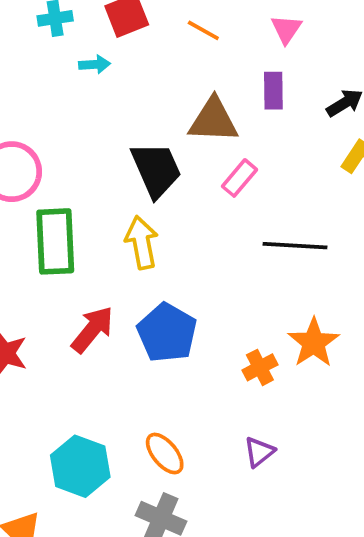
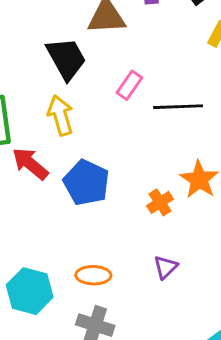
pink rectangle: (240, 178) -> (129, 85), moved
red arrow: (92, 330) -> (30, 164), moved, turned -84
orange ellipse: (165, 454) -> (93, 275), turned -44

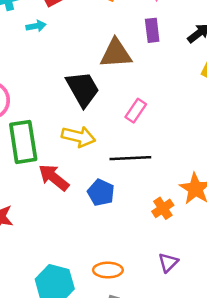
black line: (178, 107) -> (130, 158), moved
yellow arrow: (60, 115) -> (78, 137), turned 120
blue pentagon: (86, 183) -> (101, 193), size x0.7

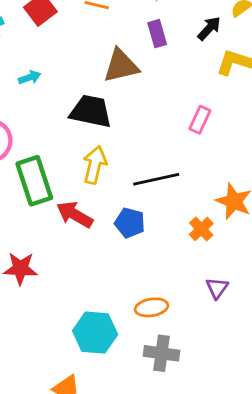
cyan arrow: (36, 26) -> (30, 77), moved
black trapezoid: (83, 89) -> (91, 111), turned -39
pink rectangle: (136, 111) -> (200, 120), moved
yellow arrow: (78, 137) -> (95, 165), turned -80

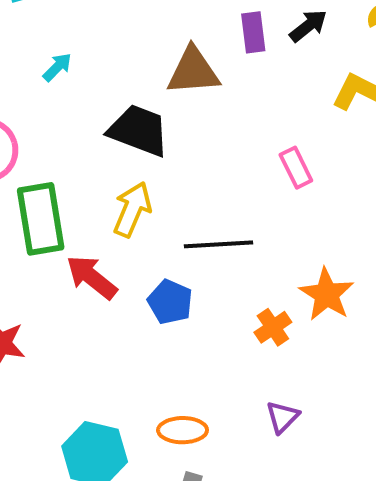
black arrow: (209, 28) -> (308, 26), moved
cyan arrow: (30, 77) -> (57, 67), turned -35
pink rectangle: (200, 120) -> (296, 168), turned -60

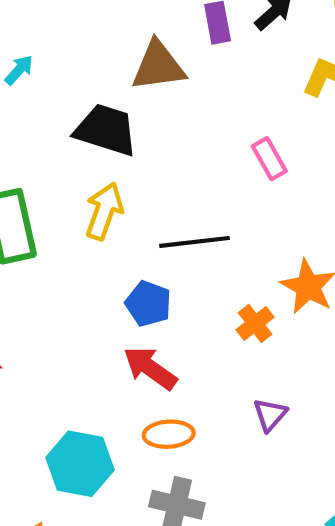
red arrow: (92, 277) -> (150, 368), moved

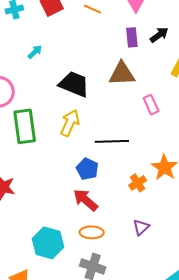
brown triangle: (158, 66) -> (122, 74), moved

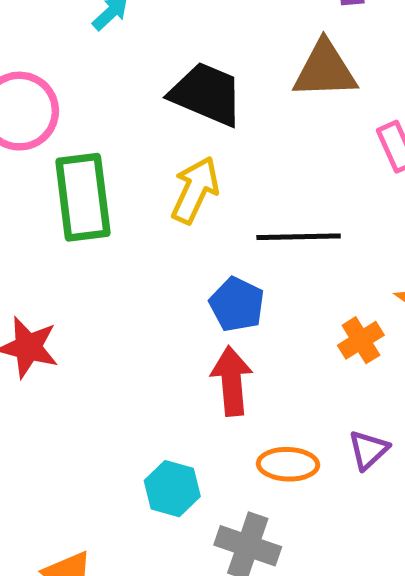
red arrow: (85, 200) -> (232, 381), turned 44
orange ellipse: (92, 232) -> (288, 464), moved
cyan hexagon: (48, 243) -> (172, 489), moved, size x0.7

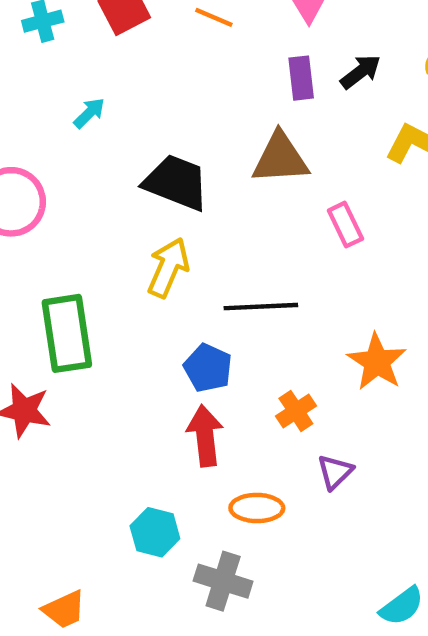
green rectangle: (83, 197) -> (67, 333), moved
orange cross: (361, 340) -> (296, 411), moved
purple triangle: (368, 450) -> (335, 472), moved

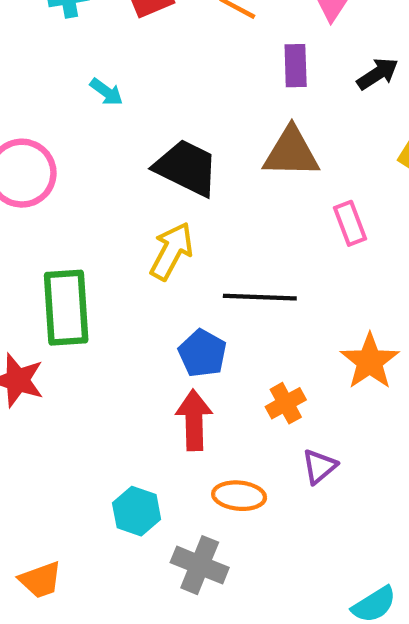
purple rectangle: (301, 78) -> (296, 66), moved
cyan arrow: (89, 113) -> (106, 92), turned 76

